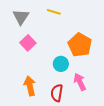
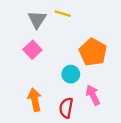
gray triangle: (21, 17) -> (37, 20), moved

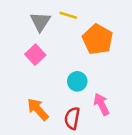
orange pentagon: (93, 52) -> (98, 39), moved
orange arrow: (35, 100) -> (38, 109), turned -30

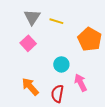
yellow line: (68, 15) -> (56, 21), moved
orange pentagon: (98, 39) -> (90, 39), moved

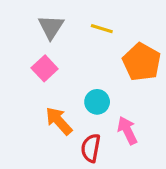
yellow line: (56, 21) -> (102, 29), moved
orange arrow: (30, 87) -> (59, 121), moved

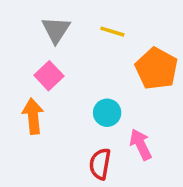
orange arrow: (59, 121) -> (33, 116), moved, turned 36

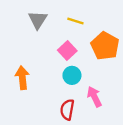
pink square: (49, 76) -> (67, 51), moved

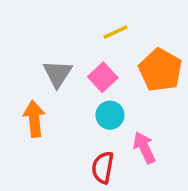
gray triangle: (38, 20) -> (58, 74), moved
yellow line: (75, 21) -> (115, 32), turned -42

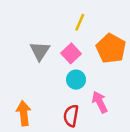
yellow line: (115, 32) -> (80, 22), turned -42
orange arrow: (34, 119) -> (24, 113), moved

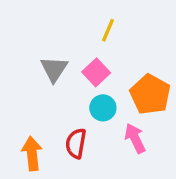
orange pentagon: (111, 48) -> (150, 94), moved
red semicircle: (71, 116) -> (76, 143), moved

